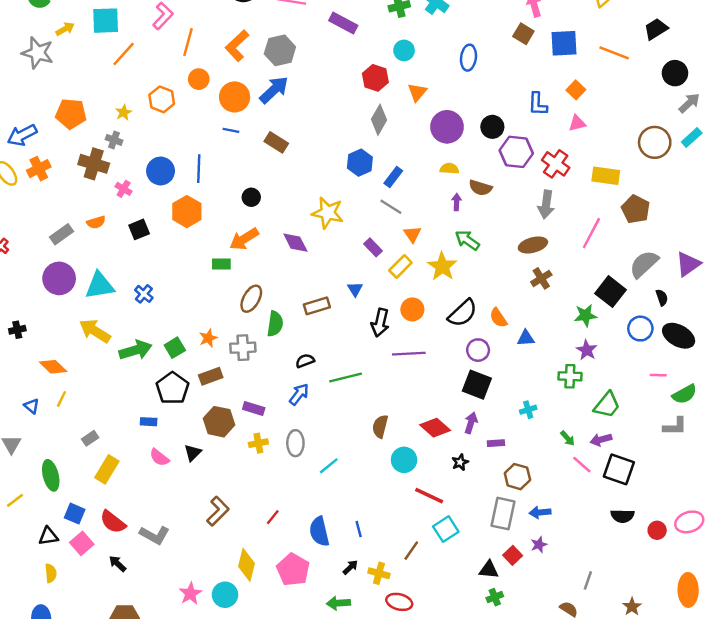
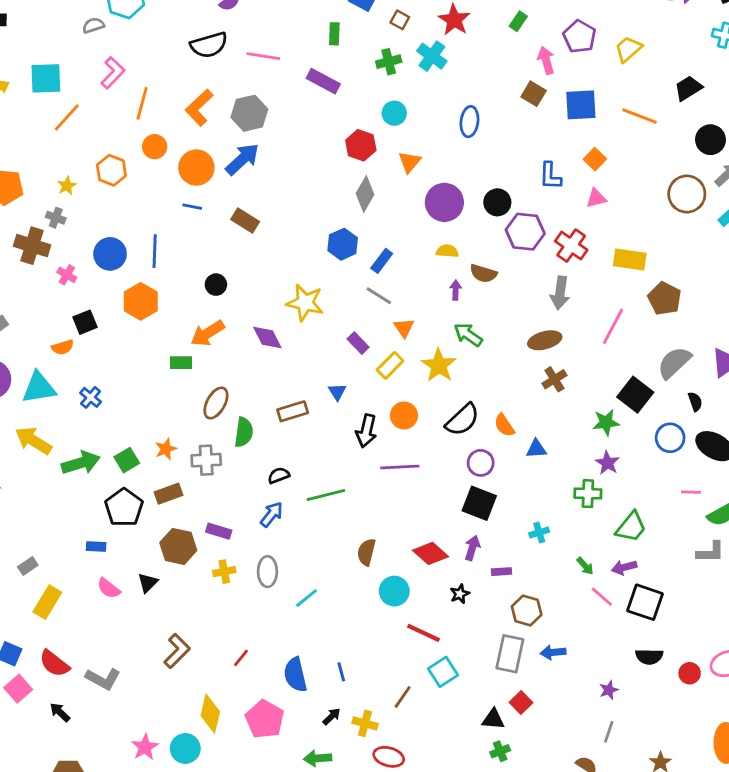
brown circle: (655, 142) -> (687, 194), moved
orange semicircle: (96, 222) -> (63, 347), moved
purple star: (539, 545) -> (609, 690), moved

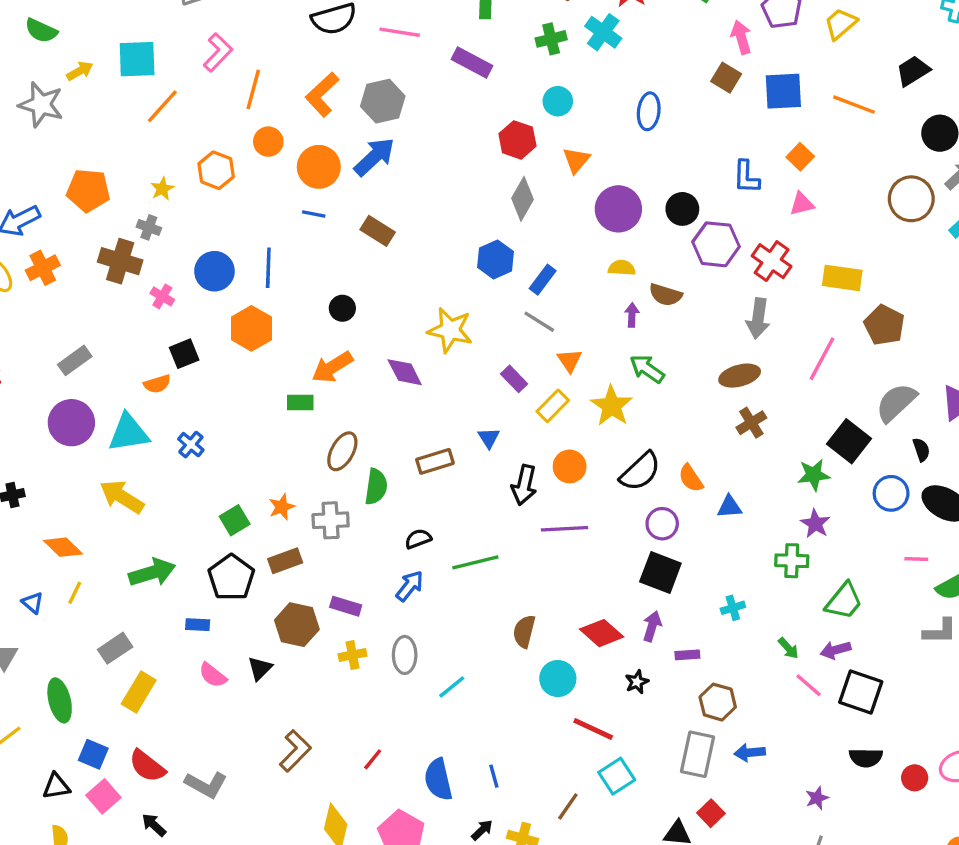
green arrow: (81, 463) -> (152, 572), moved
gray rectangle: (28, 566) -> (115, 648), size x1.4

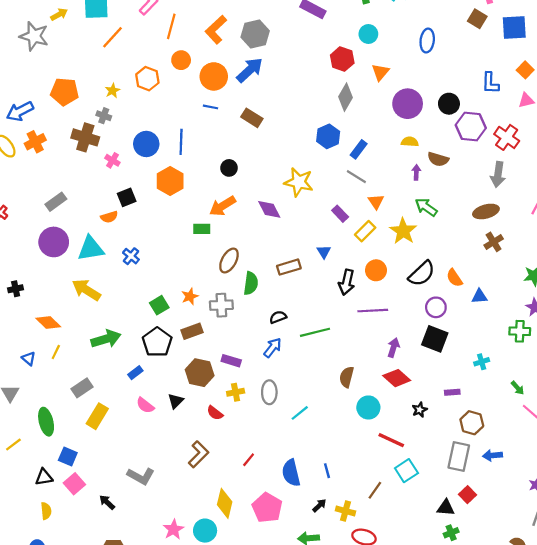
blue rectangle: (198, 625) -> (135, 373), turned -40
purple arrow: (652, 626) -> (393, 348), moved
red semicircle: (147, 766) -> (215, 413), moved, size x0.7

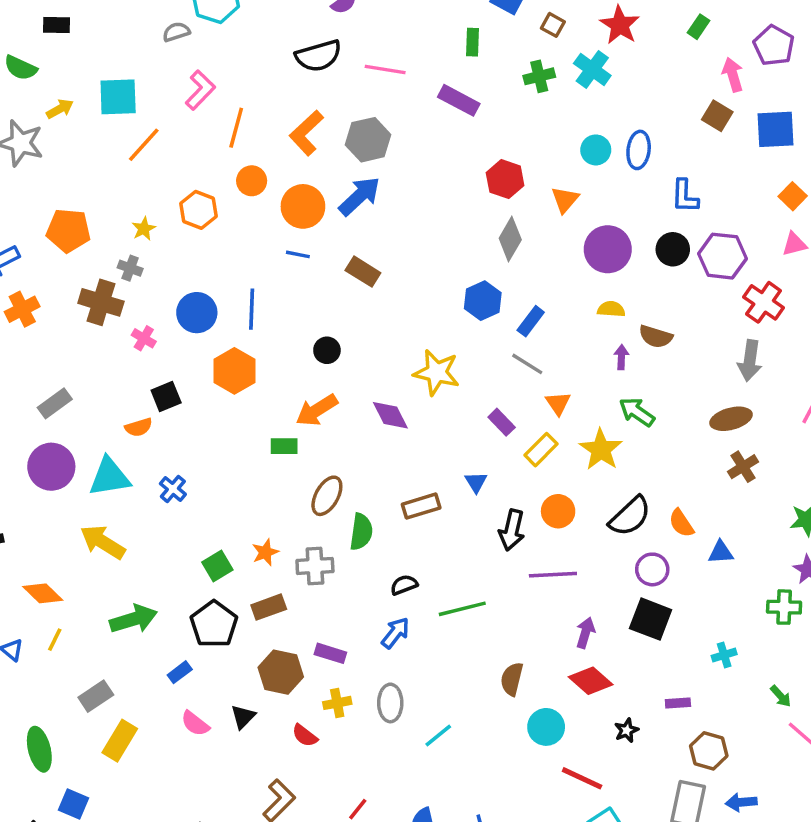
cyan circle: (368, 34) -> (596, 150), moved
blue L-shape: (490, 83) -> (685, 196), moved
purple hexagon: (471, 127) -> (722, 256), moved

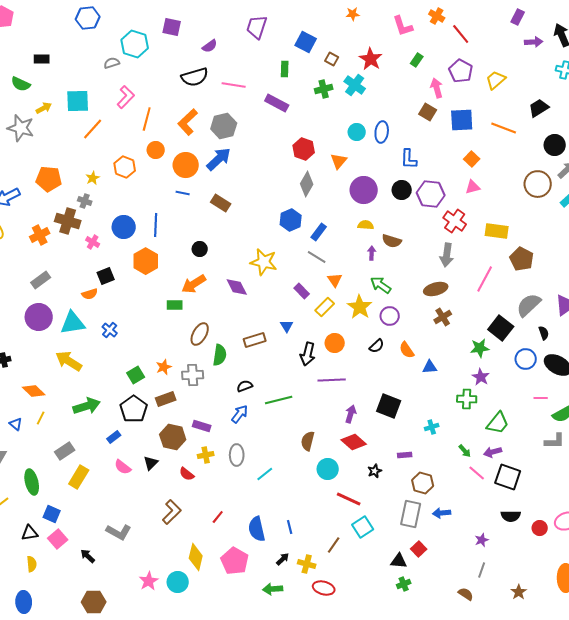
orange cross: (22, 309) -> (40, 235), moved
black semicircle: (630, 516) -> (377, 346), size x0.6
purple circle: (652, 569) -> (390, 316), moved

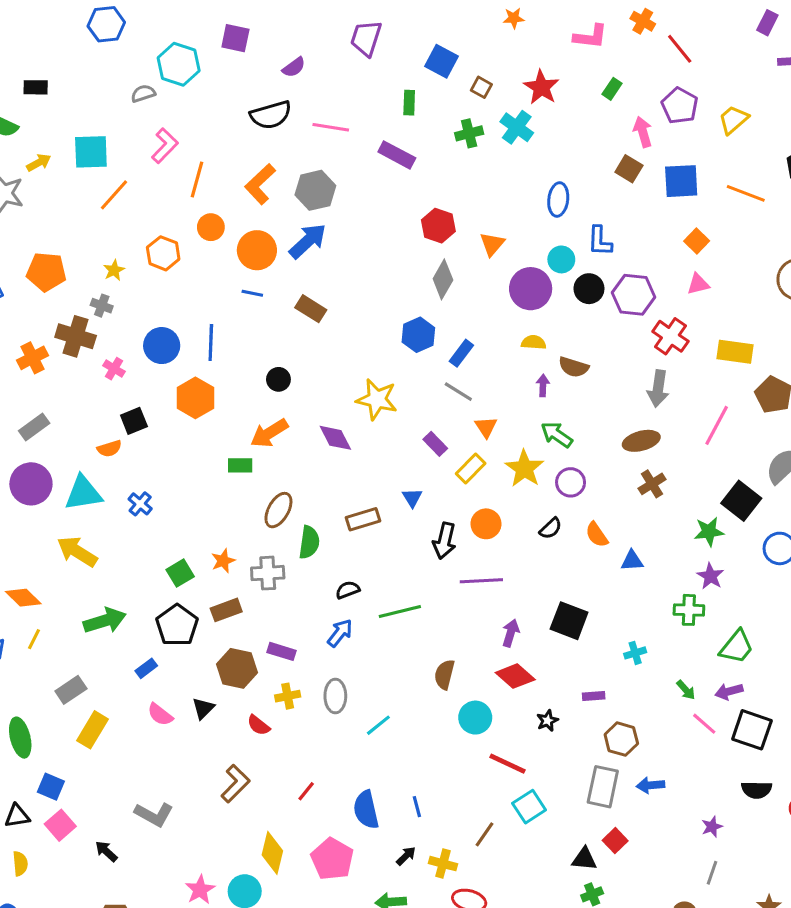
pink L-shape: (403, 26) -> (591, 37), turned -65
cyan circle: (357, 132) -> (561, 259), moved

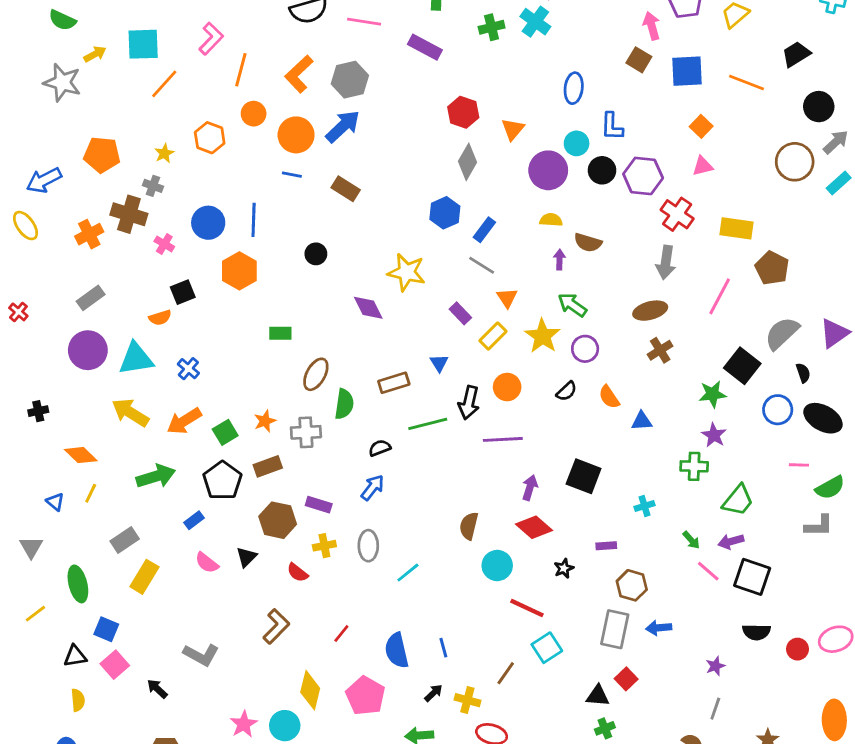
orange arrow: (269, 433) -> (184, 421), moved
green line: (400, 611) -> (428, 424), moved

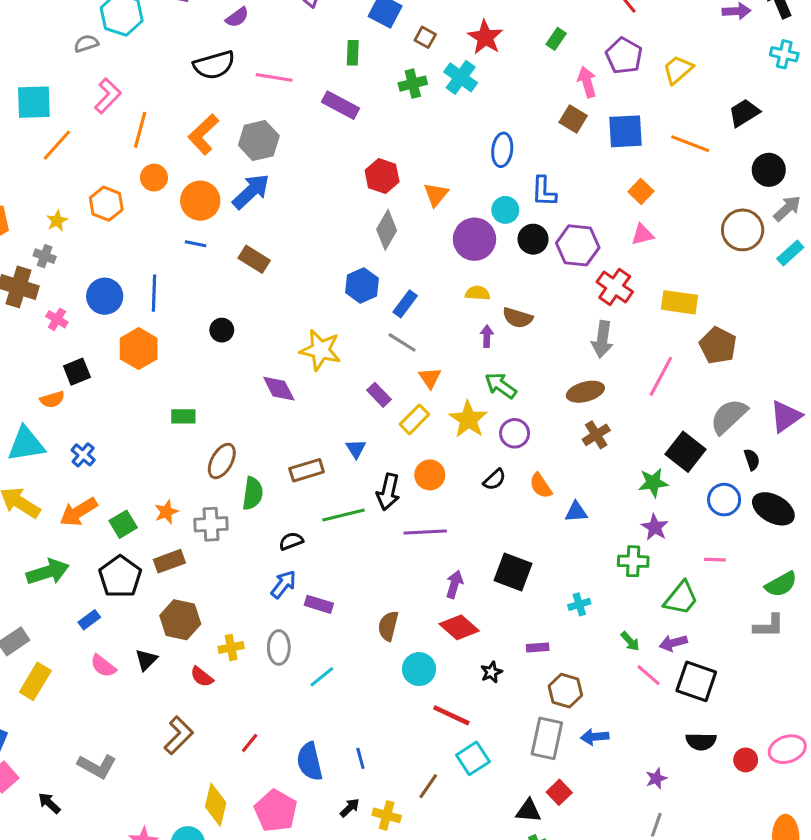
pink line: (799, 465) -> (715, 560), moved
purple rectangle: (319, 505) -> (319, 604), moved

